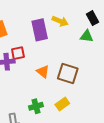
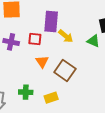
yellow arrow: (60, 21) -> (66, 36), moved
red square: (18, 53) -> (35, 39), moved

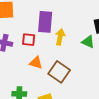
yellow arrow: (66, 36) -> (60, 37), turned -119
orange triangle: (42, 62) -> (36, 63), turned -40

